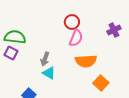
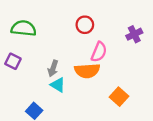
green semicircle: (15, 37) -> (24, 28), moved
pink semicircle: (76, 38) -> (99, 52), moved
orange semicircle: (86, 61) -> (87, 71), moved

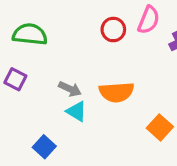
pink semicircle: (99, 52) -> (149, 20), moved
gray arrow: (53, 68) -> (70, 89), turned -84

